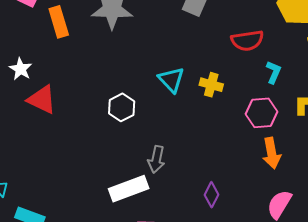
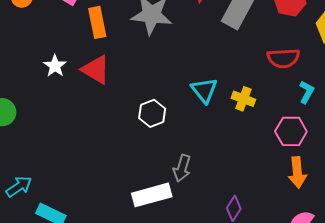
red triangle: (42, 100) -> (96, 70), moved

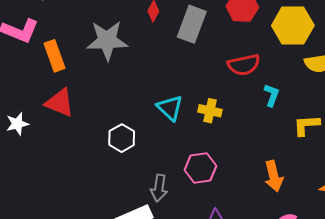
white star: (55, 66) -> (17, 124), moved, turned 30
pink hexagon: (291, 131) -> (200, 168), moved

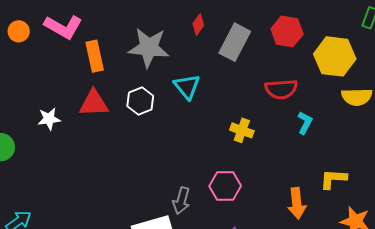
red triangle: (60, 103) -> (94, 103), turned -32
cyan triangle: (170, 108) -> (187, 87), moved
yellow L-shape: (306, 125) -> (333, 179), moved
white hexagon: (122, 138) -> (140, 101), moved

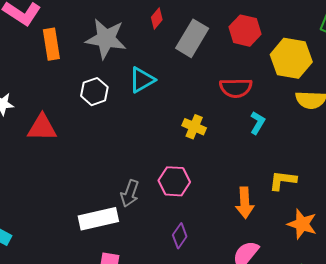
cyan triangle: (187, 87) -> (142, 80), turned 36
red triangle: (94, 103) -> (42, 128), moved

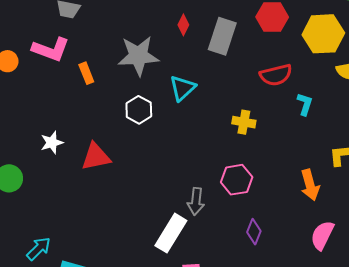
orange rectangle: (51, 44) -> (86, 73), size x0.7
white rectangle: (98, 219) -> (171, 233), turned -33

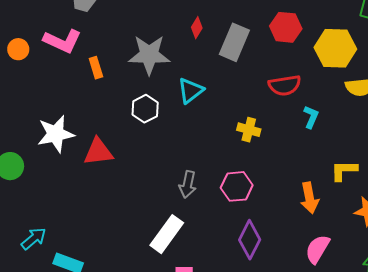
white star: (52, 143) -> (56, 134), size x1.6
gray arrow: (196, 201) -> (188, 184), moved
purple diamond: (254, 232) -> (250, 240), size x1.5

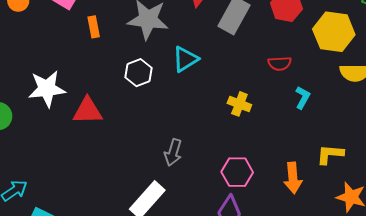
red semicircle: (285, 85) -> (280, 64), size x0.7
pink hexagon: (237, 186) -> (237, 172), moved

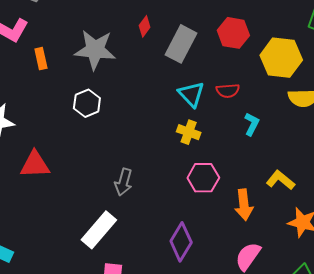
cyan triangle: (185, 59) -> (191, 94), moved, turned -40
red triangle: (88, 111) -> (35, 164), moved
yellow L-shape: (330, 154) -> (280, 180), turned 36
pink hexagon: (237, 172) -> (203, 178), moved

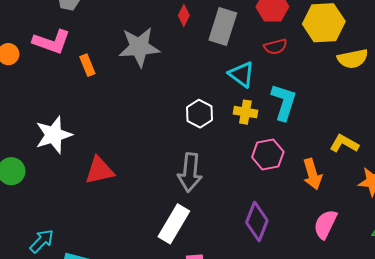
red semicircle: (228, 91) -> (276, 47), moved
white hexagon: (87, 103) -> (199, 114), moved
cyan L-shape: (252, 124) -> (284, 102), moved, size x1.6
gray arrow: (124, 182) -> (190, 172), size x1.4

